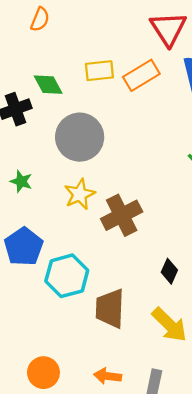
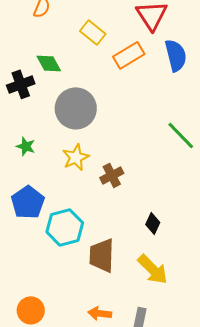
yellow rectangle: (99, 71) -> (93, 32), moved, turned 45
brown cross: (122, 215) -> (112, 175), size x0.7
orange circle: (43, 373) -> (31, 310), moved

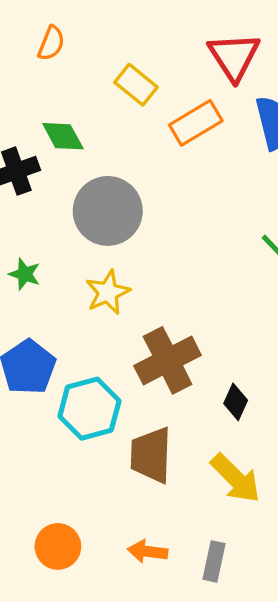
brown cross: (112, 175) -> (168, 360), moved, size x1.6
orange circle: (31, 310) -> (58, 546), moved

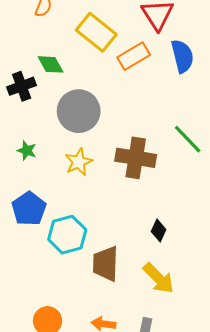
yellow rectangle: (136, 85) -> (96, 32), size x1.5
brown cross: (168, 360) -> (136, 158), moved, turned 36

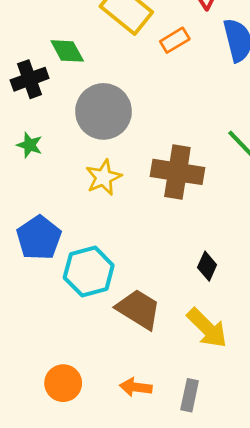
orange rectangle: (134, 56) -> (175, 40), size x0.7
green star: (27, 151) -> (30, 145), moved
brown trapezoid: (106, 264) -> (138, 309), turned 120

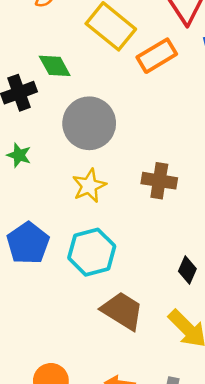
orange rectangle: (175, 40) -> (157, 56), size x1.4
brown cross: (177, 172) -> (159, 181), size x0.7
cyan hexagon: (89, 272) -> (92, 252), moved

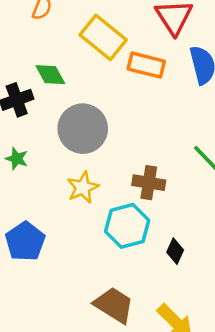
orange rectangle: (157, 56) -> (146, 65), turned 45
cyan hexagon: (92, 252) -> (127, 226), moved
black diamond: (187, 270) -> (175, 251), moved

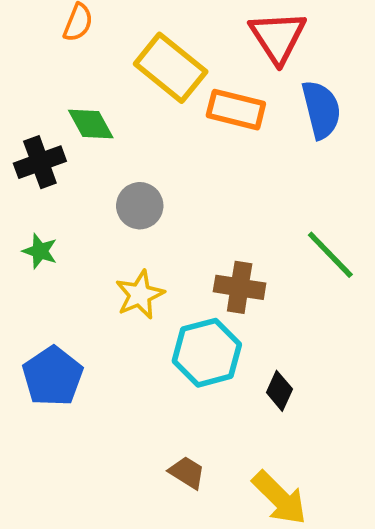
gray circle: (83, 129) -> (140, 206), size x0.6
brown trapezoid: (114, 305) -> (187, 472), size x0.6

